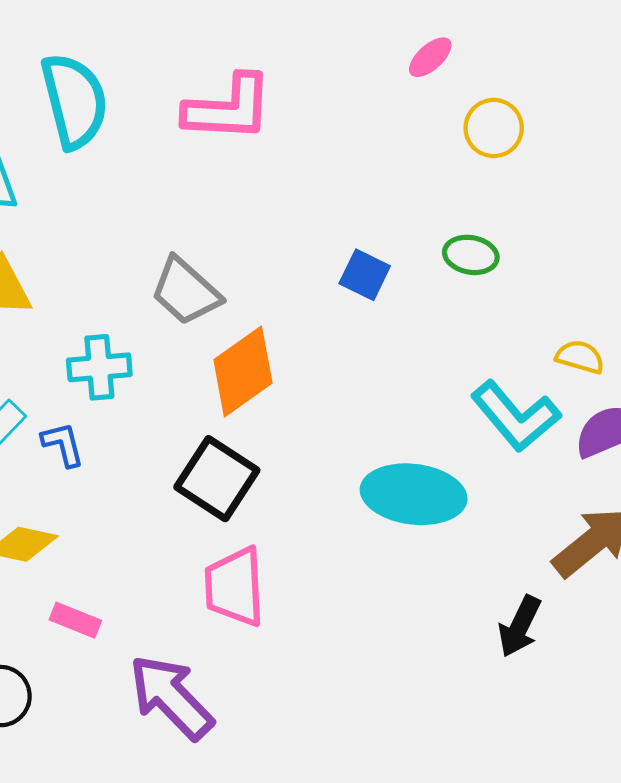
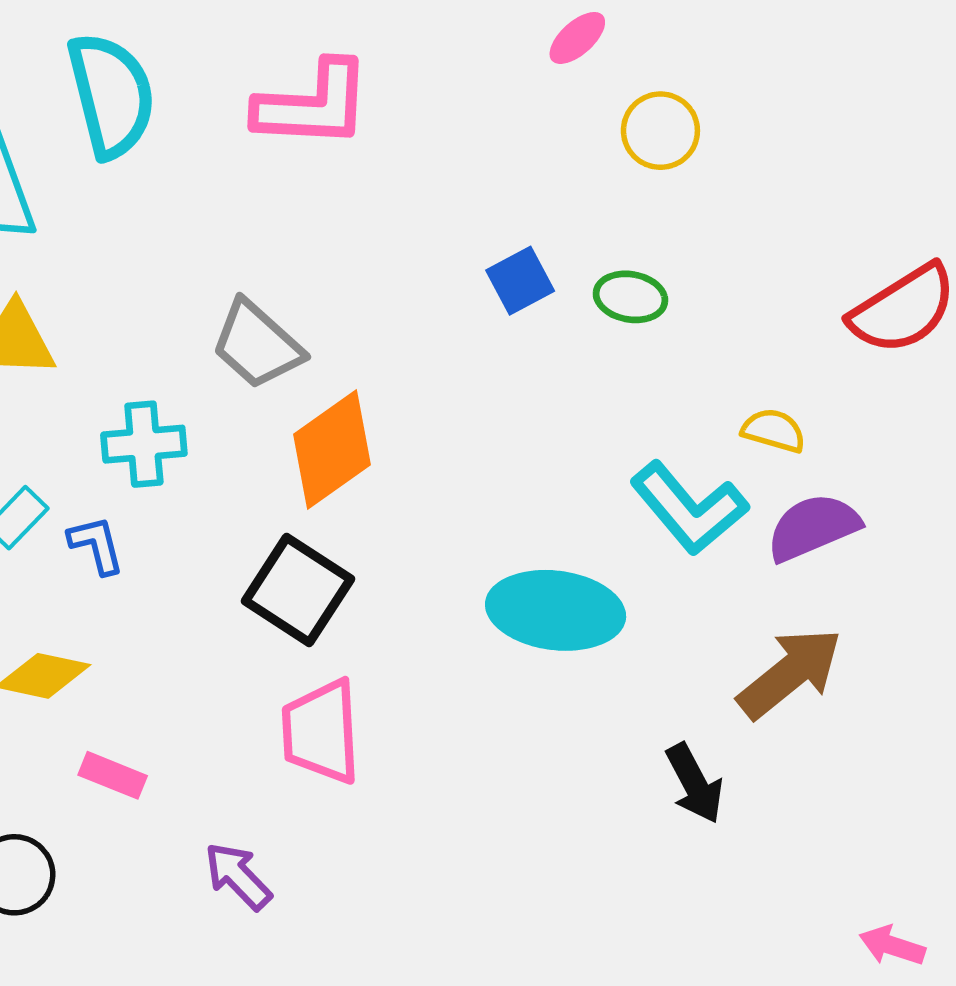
blue square: (365, 275) -> (520, 281), moved, turned 36
black arrow: (520, 626) -> (695, 783), turned -54
purple arrow: (171, 697) -> (238, 876), size x0.6

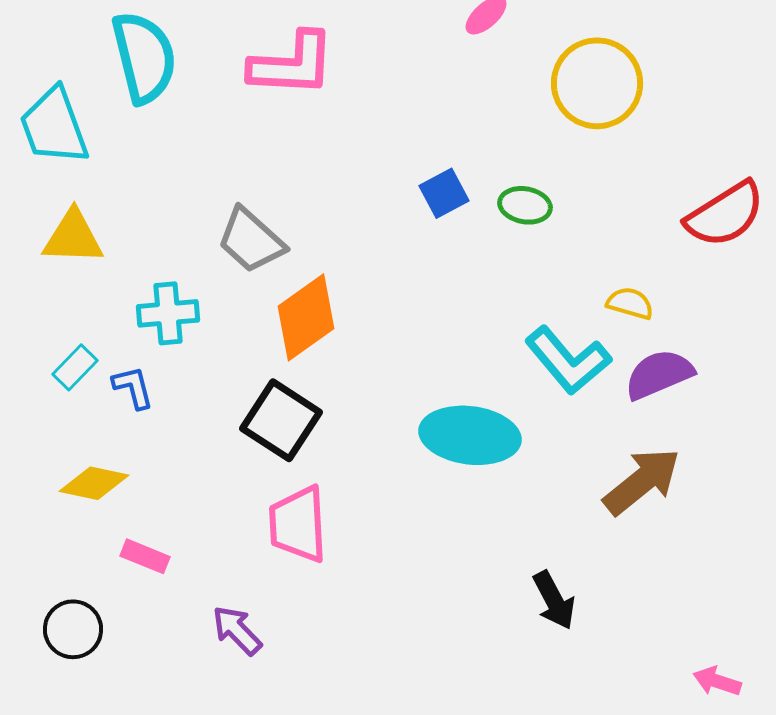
yellow circle: (660, 131) -> (597, 83), moved, size x1.6
black arrow: (695, 783) -> (554, 600), moved

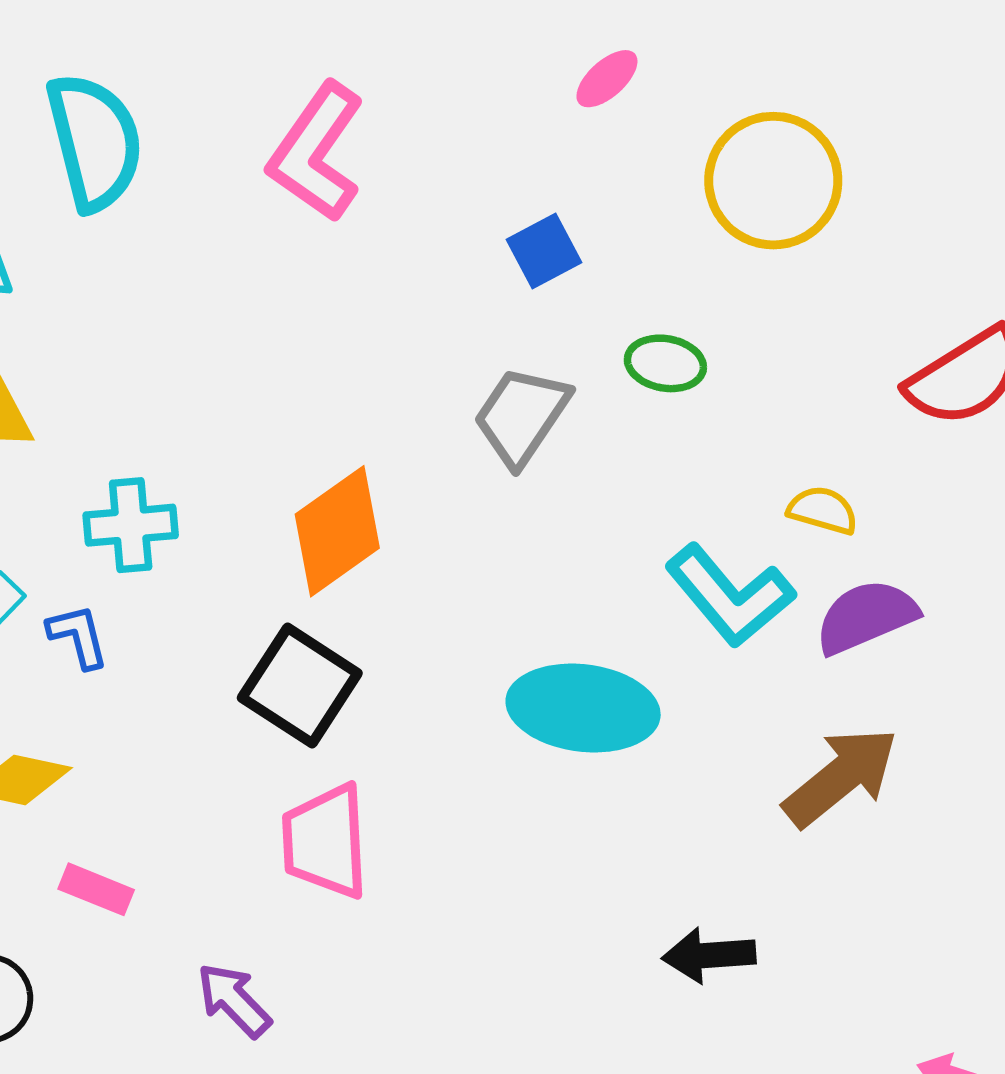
pink L-shape: (292, 64) -> (316, 152), turned 122
blue square: (444, 193) -> (544, 251), moved
gray trapezoid: (251, 240) -> (522, 416), moved, turned 82
black arrow: (554, 600) -> (709, 955), turned 114

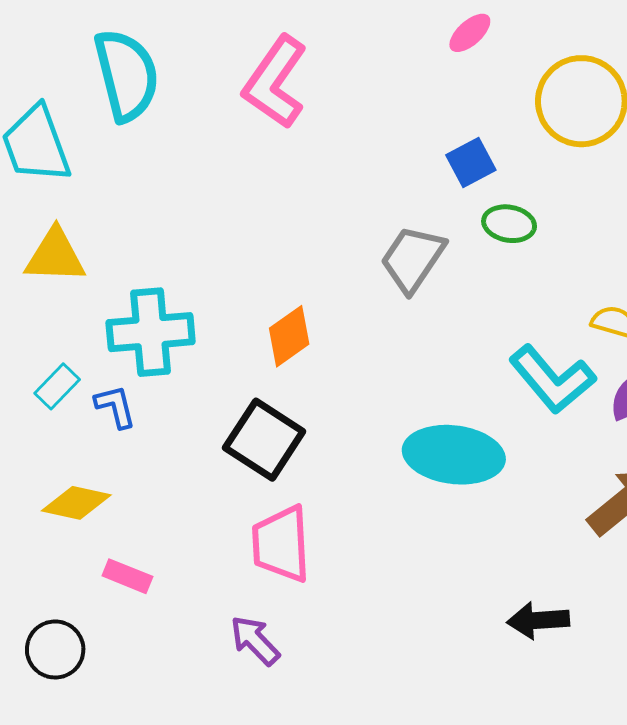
blue square: (544, 251) -> (471, 162), moved
cyan cross: (131, 525) -> (151, 332), size x1.4
orange diamond: (337, 531) -> (289, 336), size x0.7
purple arrow: (234, 1000) -> (255, 640), moved

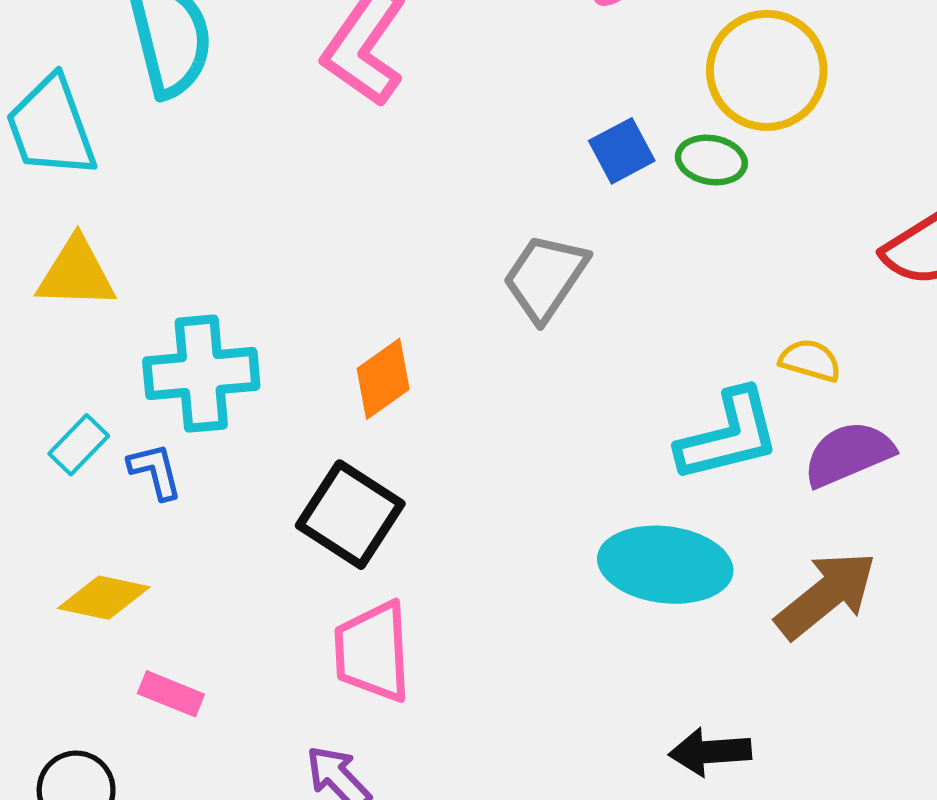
green ellipse: (509, 224) -> (711, 160), moved
cyan L-shape: (552, 379) -> (728, 435), turned -64
cyan ellipse: (454, 455) -> (665, 565), moved

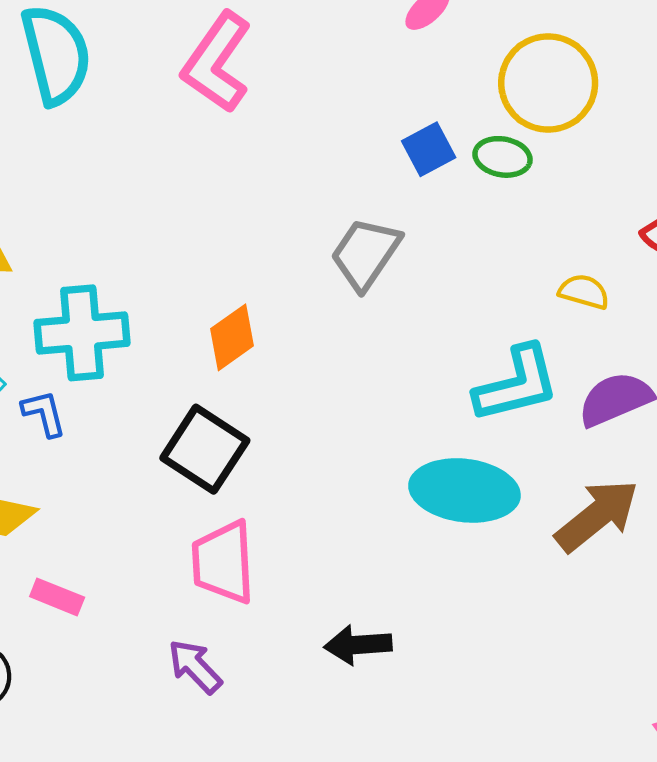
yellow semicircle: (810, 360) -> (584, 292), moved
black arrow: (710, 752) -> (358, 645), moved

